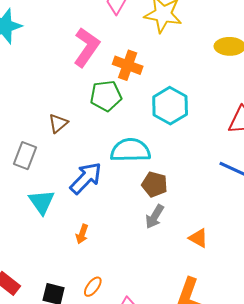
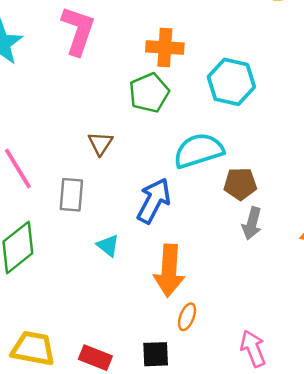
pink L-shape: (87, 47) -> (78, 31), moved
cyan triangle: (42, 202) -> (108, 246), size x0.7
orange arrow: (82, 234) -> (169, 271), size x2.0
orange ellipse: (93, 287) -> (187, 317), moved

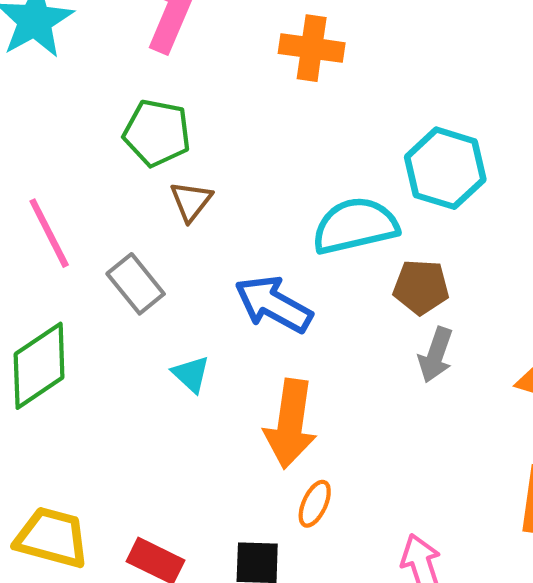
cyan hexagon: (231, 82) -> (445, 168), moved
green pentagon: (149, 93) -> (157, 133), moved, turned 30
gray rectangle: (71, 195) -> (136, 284), turned -48
blue arrow: (154, 201) -> (273, 304), turned -93

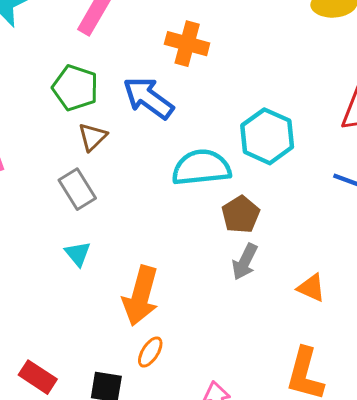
gray rectangle: (136, 284) -> (77, 189), moved
brown pentagon: (421, 287) -> (241, 215), turned 30
blue arrow: (273, 304) -> (148, 98), moved

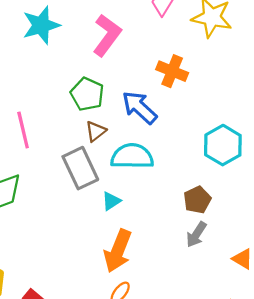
cyan semicircle: (201, 168) -> (132, 156), moved
gray rectangle: (77, 189) -> (80, 168), size x1.4
cyan triangle: (78, 254) -> (111, 201), moved, turned 30

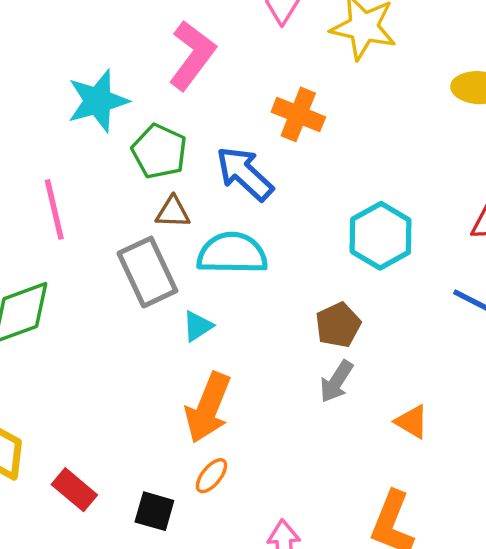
cyan star: (41, 25) -> (98, 101), moved
brown triangle: (96, 131) -> (173, 212), turned 40

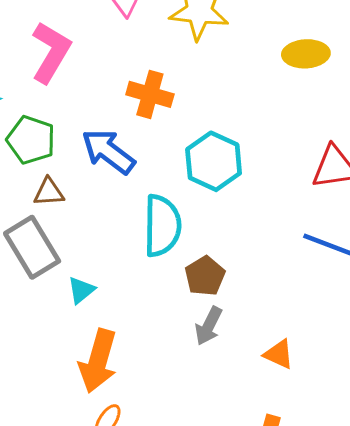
cyan hexagon: (381, 236) -> (214, 161), moved
cyan semicircle: (232, 253) -> (162, 226), moved, turned 96

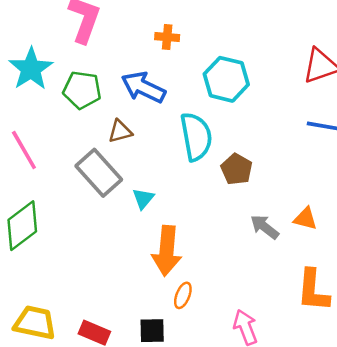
orange cross: (150, 94) -> (167, 37), size x0.7
brown triangle: (49, 192) -> (120, 131), moved
gray arrow: (209, 326) -> (265, 227), moved, turned 112

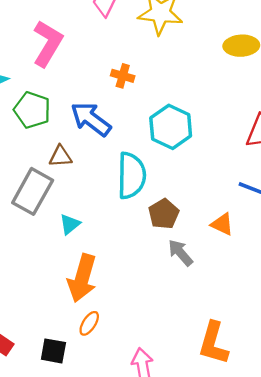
gray rectangle: (99, 173) -> (33, 191), turned 60
orange triangle: (305, 219) -> (222, 224), moved
gray arrow: (265, 227) -> (180, 253), moved

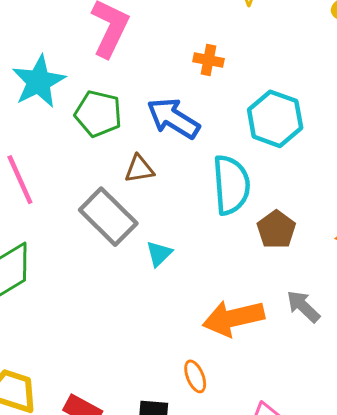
gray rectangle: (33, 191) -> (108, 217), turned -69
gray arrow: (180, 253) -> (303, 306), moved
orange arrow: (82, 278) -> (233, 318), moved, turned 66
orange ellipse: (89, 323) -> (195, 376), turned -50

